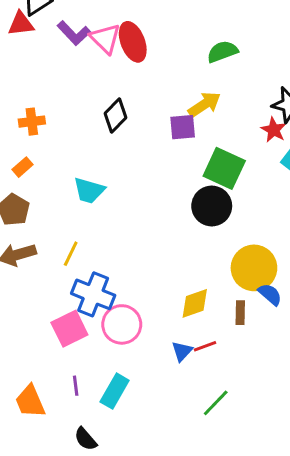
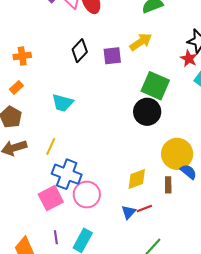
purple square: (183, 127) -> (112, 56), moved

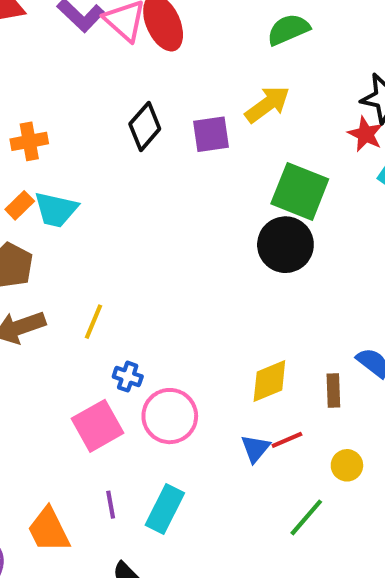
cyan trapezoid: (63, 103) -> (56, 210), moved
yellow circle: (177, 154) -> (347, 465), moved, size x0.5
blue cross: (67, 174) -> (128, 377), size x0.5

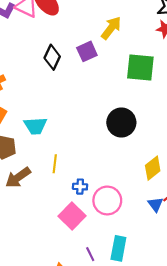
cyan trapezoid: (56, 210) -> (35, 126), moved
black circle: (285, 245) -> (121, 122), moved

